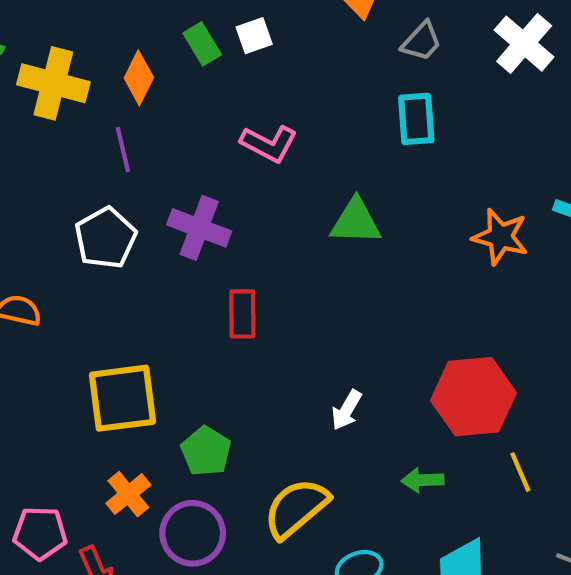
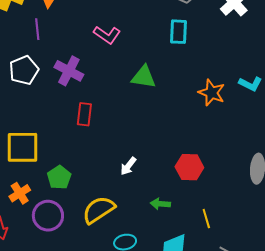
red hexagon: (473, 397) -> (189, 167), size x0.7
yellow line: (520, 472) -> (206, 219), moved

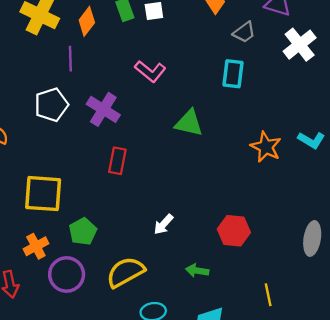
yellow line: (206, 219) -> (268, 295), moved

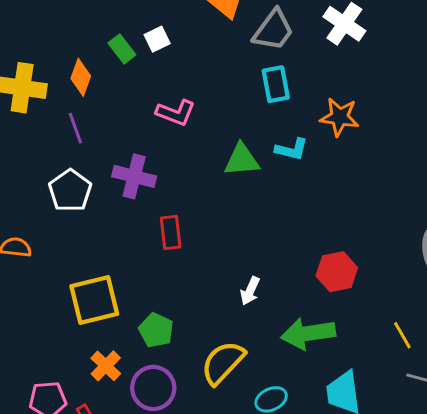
gray trapezoid: (244, 32) -> (273, 30), size x1.5
cyan L-shape: (311, 140) -> (292, 149), moved
orange star: (266, 147) -> (340, 117), moved
green arrow: (197, 271) -> (308, 333), size x1.8

